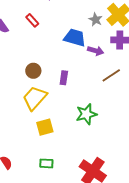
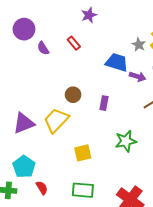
yellow trapezoid: (35, 98) -> (56, 120), moved
green rectangle: (46, 163) -> (83, 190), size x1.5

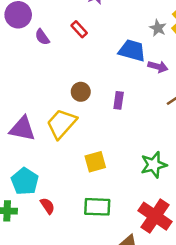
purple triangle: (24, 123) -> (22, 129), turned 35
green star: (126, 141) -> (154, 165), moved

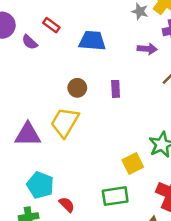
red rectangle: (79, 29) -> (51, 25), moved
blue trapezoid: (132, 50) -> (92, 41), moved
yellow square: (95, 162) -> (133, 164), moved

